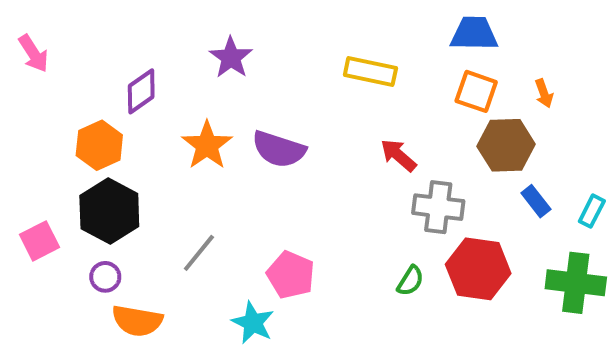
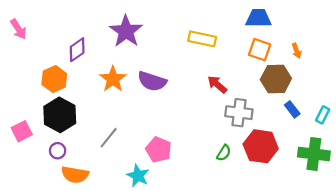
purple star: (231, 58) -> (126, 31), size x1.4

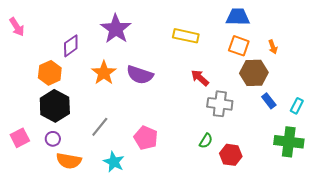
pink square: (22, 131) -> (20, 138), moved
red hexagon: (261, 146) -> (231, 155), moved, size x0.7
cyan star: (138, 176) -> (114, 162), moved

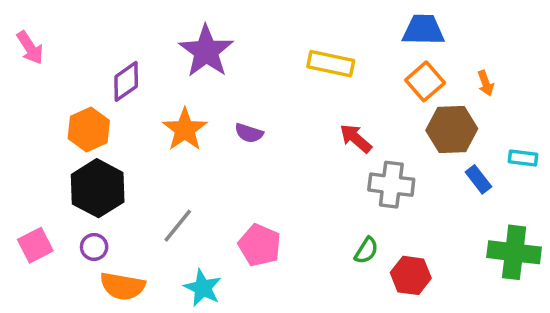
orange square: (239, 46) -> (425, 81), turned 30
purple semicircle: (140, 75) -> (249, 133), size x0.6
cyan rectangle: (297, 106) -> (523, 158), moved, turned 70

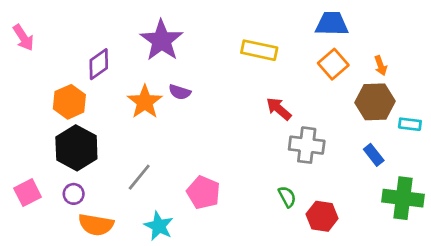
brown hexagon: (452, 130) -> (375, 102), moved
purple semicircle: (249, 133) -> (180, 92), moved
blue rectangle: (478, 179) -> (374, 155), moved
green semicircle: (366, 251) -> (287, 197), turned -60

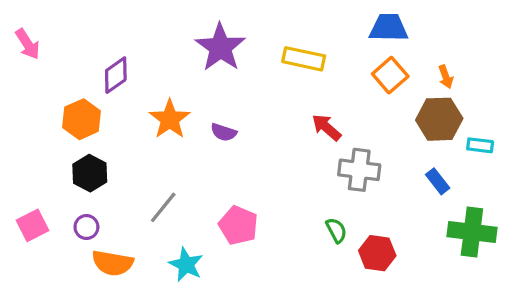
purple star: (162, 40) -> (220, 47), moved
purple semicircle: (180, 92) -> (224, 132), moved
black hexagon: (76, 148) -> (90, 173), size x0.7

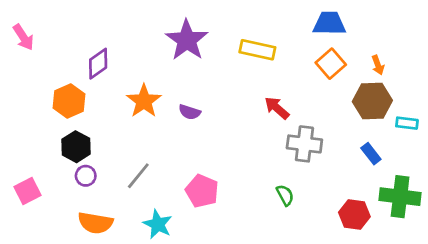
purple circle: (86, 227) -> (86, 176), moved
red hexagon: (377, 253) -> (354, 215), moved

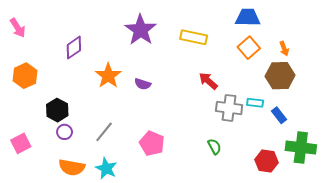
orange hexagon: (69, 101) -> (25, 76), moved
cyan rectangle: (407, 123) -> (255, 103), moved
cyan star: (158, 224) -> (106, 168), moved

